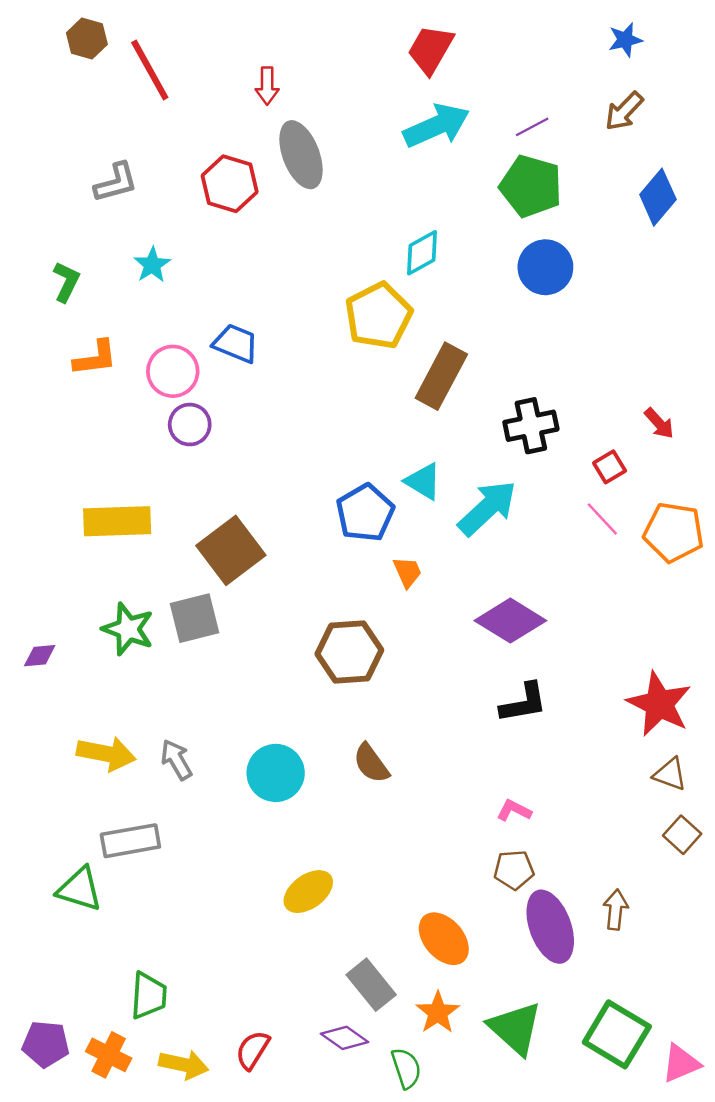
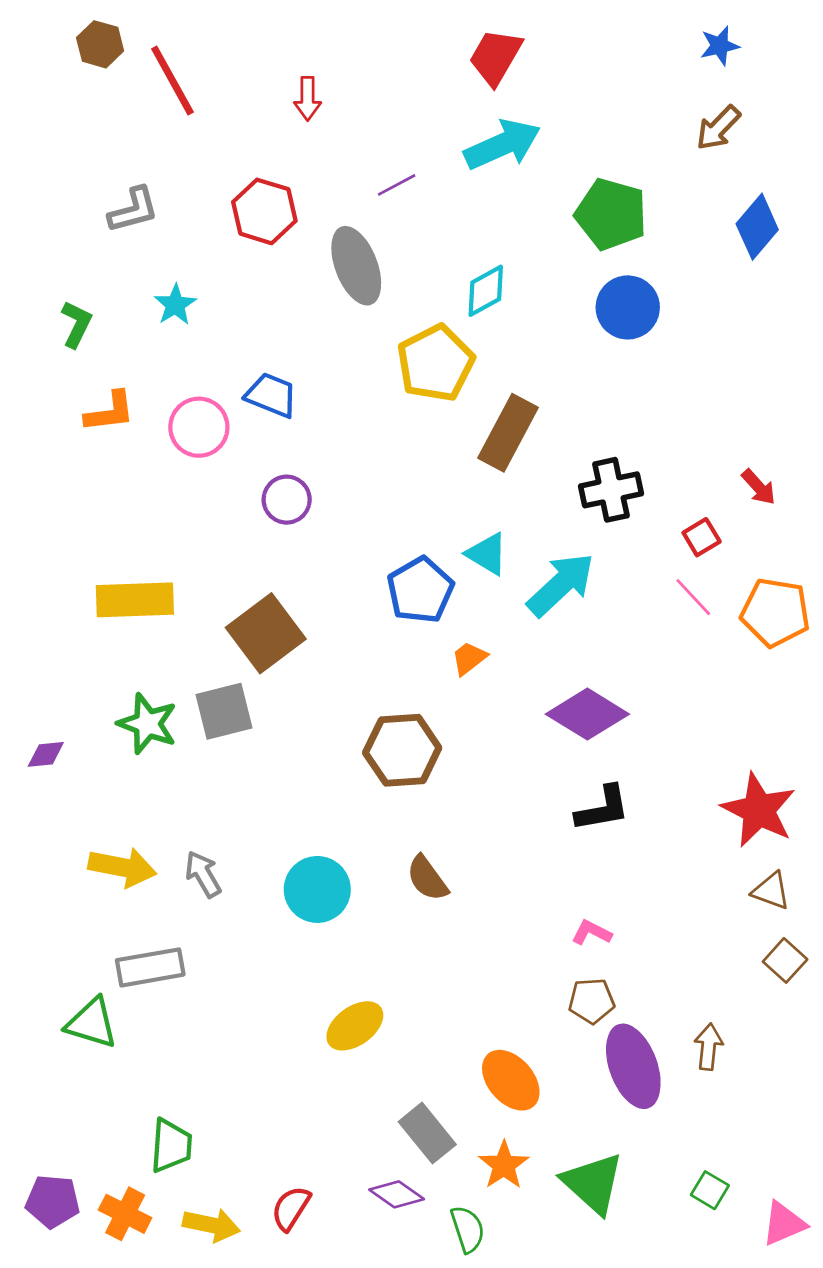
purple line: (532, 127) -> (397, 185), moved
gray ellipse: (301, 155) -> (356, 266), moved
purple circle: (190, 425) -> (287, 500), moved
orange trapezoid: (407, 572) -> (469, 658), turned -104
green square: (617, 1034) -> (710, 1190), size x0.5

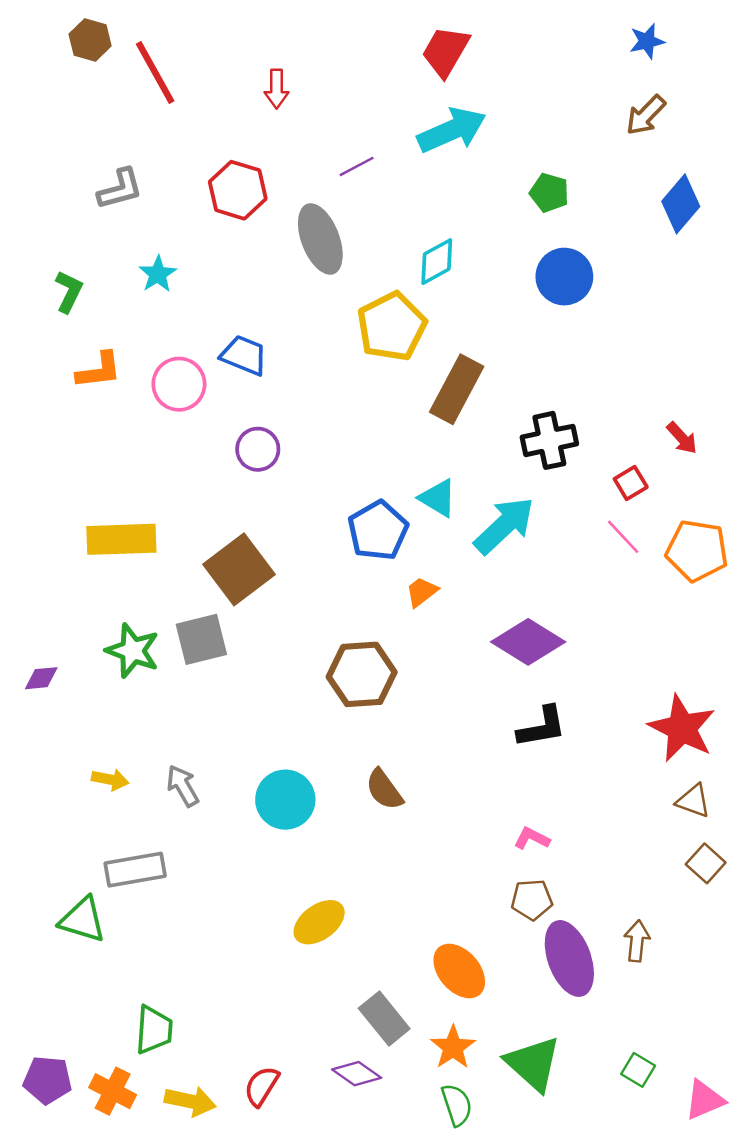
green pentagon: (611, 214) -> (549, 193), size x0.6
yellow arrow: (122, 867) -> (110, 780), size x0.6
green semicircle: (468, 1229) -> (457, 1105), moved

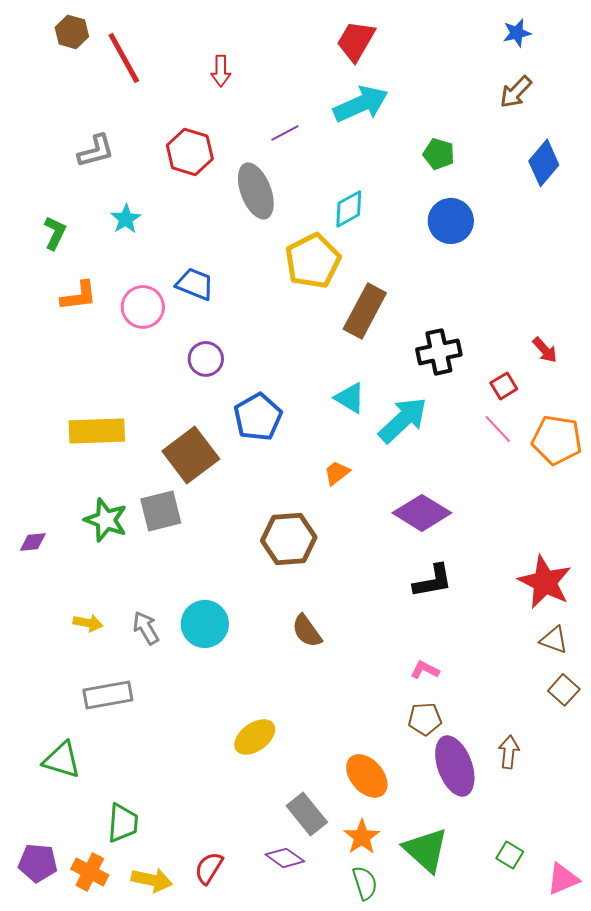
blue pentagon: (378, 531) -> (258, 417), moved
cyan circle: (285, 800) -> (205, 624), moved
green triangle: (83, 920) -> (62, 760), moved

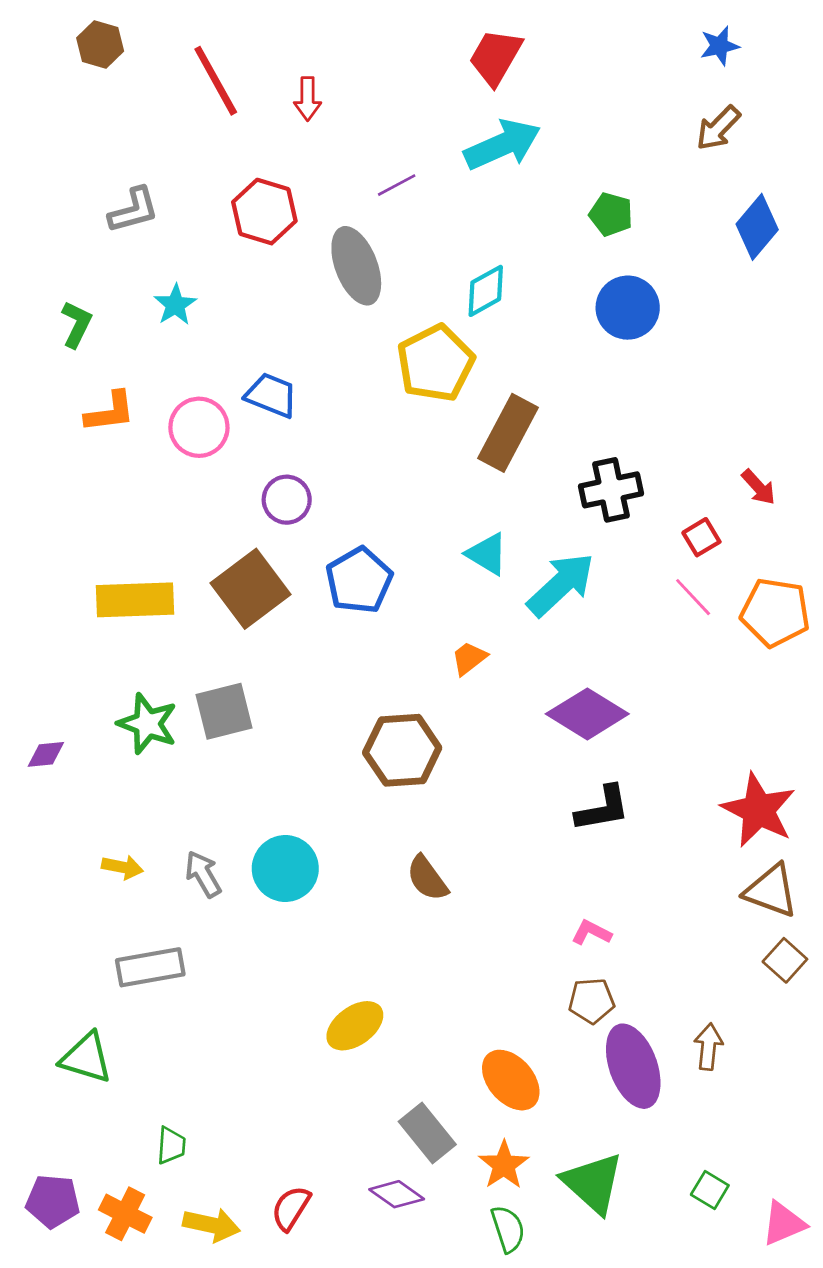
red line: (124, 58) -> (216, 81), moved
brown square: (191, 455) -> (250, 589), moved
brown triangle: (554, 640) -> (771, 891), size x1.4
green trapezoid: (123, 823) -> (171, 1145), size x0.7

